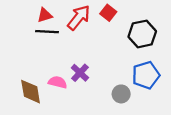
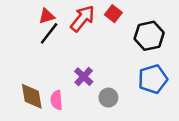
black line: (47, 32) -> (49, 33), turned -55
pink semicircle: (58, 82) -> (57, 100), moved, turned -108
gray circle: (121, 94) -> (108, 98), moved

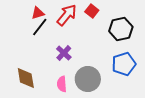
purple cross: (84, 77) -> (64, 53), moved
gray circle: (108, 98) -> (88, 79), size x1.6
pink semicircle: (57, 100) -> (62, 84), moved

